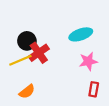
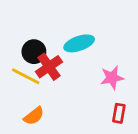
cyan ellipse: (81, 34) -> (79, 43), moved
yellow line: (20, 60) -> (26, 76), turned 50

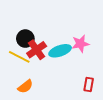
cyan ellipse: (79, 43) -> (60, 51), moved
pink star: (112, 78) -> (80, 44), moved

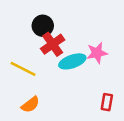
black circle: (25, 39) -> (43, 26), moved
red cross: (37, 50) -> (53, 44), moved

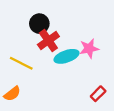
red rectangle: (107, 102) -> (98, 94), turned 35
orange semicircle: (30, 105) -> (12, 94), moved

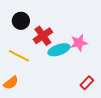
black circle: (39, 24) -> (21, 21), moved

